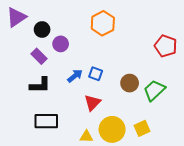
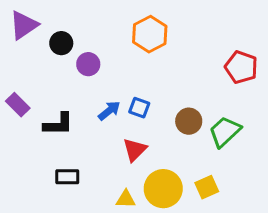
purple rectangle: (39, 56) -> (18, 105), moved
black rectangle: (46, 121) -> (67, 177), size x0.7

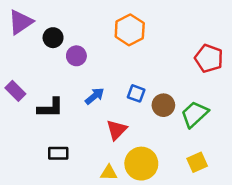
blue square: (139, 108) -> (136, 93), moved
yellow square: (207, 187) -> (197, 162), moved

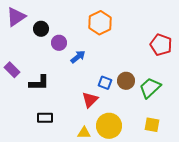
blue square: (136, 93) -> (105, 83), moved
blue arrow: (95, 96) -> (78, 57), moved
yellow square: (197, 162) -> (152, 125), turned 35

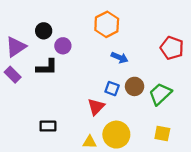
purple triangle: (16, 17) -> (16, 47), moved
blue arrow: (78, 57) -> (120, 58), moved, turned 63
black L-shape: (39, 83) -> (47, 67), moved

